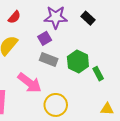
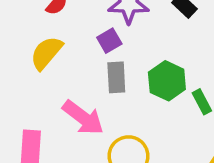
gray rectangle: (49, 60) -> (116, 77), turned 66

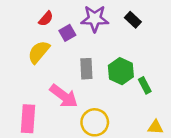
purple square: (109, 41) -> (67, 33), moved

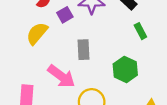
green hexagon: (121, 71) -> (125, 69), moved
green rectangle: (145, 85) -> (140, 31), moved

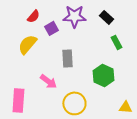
pink arrow: (61, 76) -> (48, 81), size x0.7

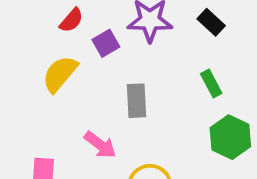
green rectangle: (116, 42) -> (211, 83), moved
green hexagon: (103, 75) -> (230, 137), moved

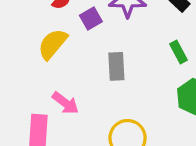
pink arrow: (100, 145) -> (65, 103), moved

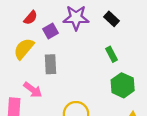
gray rectangle: (116, 66) -> (50, 64), moved

